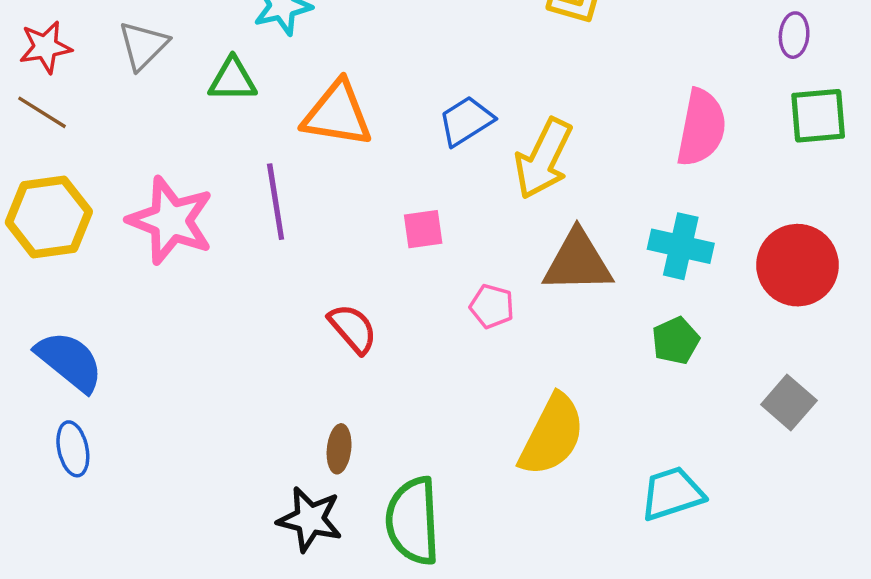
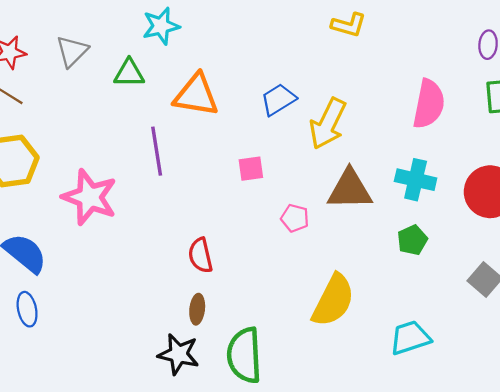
pink star: (171, 220) -> (90, 197), moved
red semicircle: (353, 329) -> (200, 255), moved, turned -152

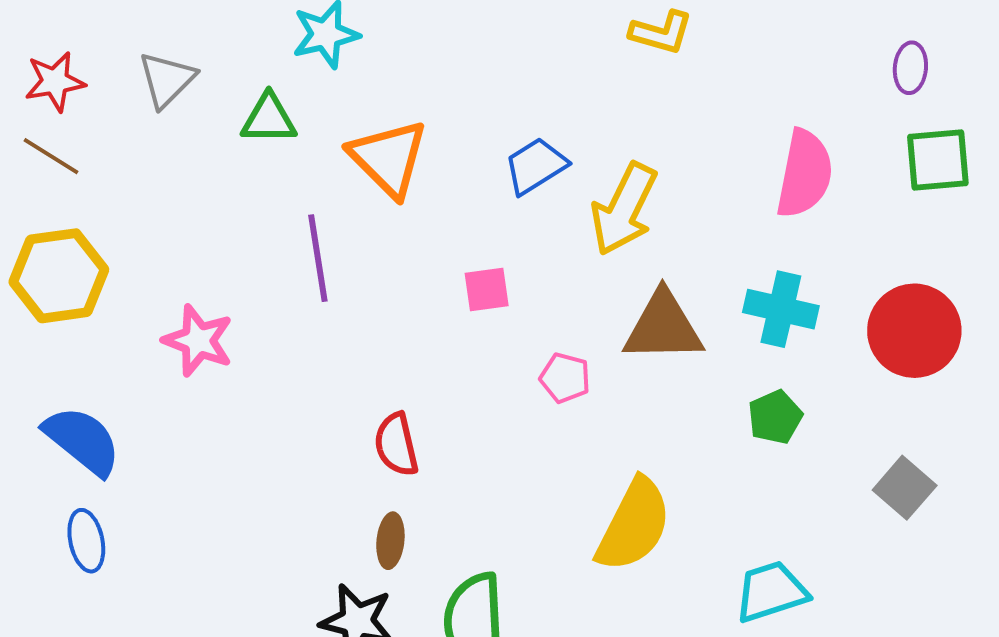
orange triangle: (196, 95) -> (389, 158), turned 36
pink star: (90, 197) -> (198, 341), size x0.7

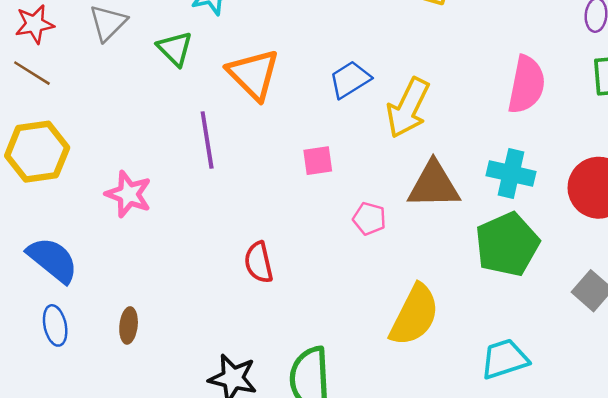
green triangle: (269, 119) -> (175, 49), turned 45
green pentagon: (775, 417) -> (507, 244), size x1.8
brown ellipse: (390, 541) -> (129, 325), moved

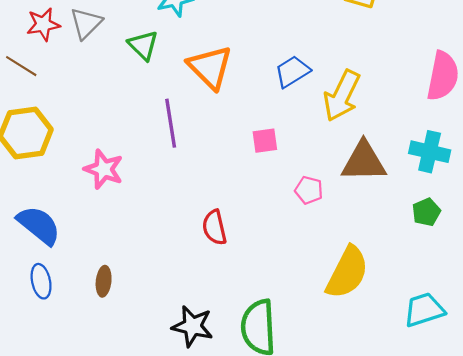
red star: (35, 24) -> (43, 24), moved
green pentagon: (507, 244) -> (426, 212), size x0.5

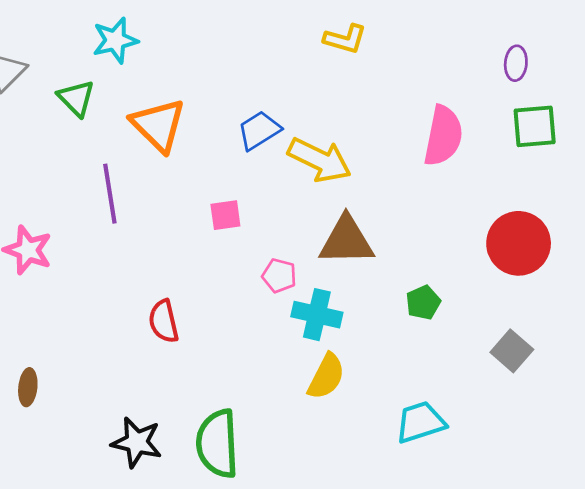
yellow arrow: (342, 96) -> (320, 160), turned -90
cyan cross: (430, 152) -> (317, 315), moved
yellow semicircle: (347, 272) -> (326, 376), size x0.7

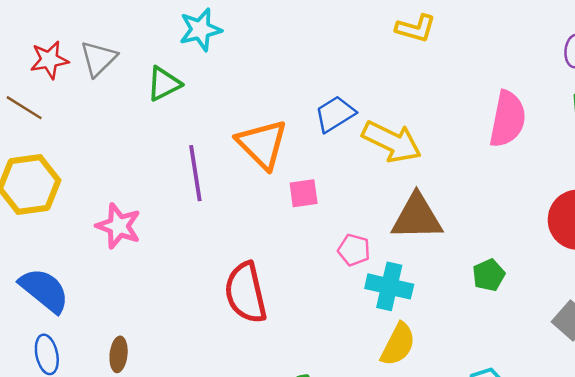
green triangle: (76, 98) -> (164, 84), turned 48
orange triangle: (158, 125) -> (262, 144), moved
red semicircle: (164, 321) -> (246, 293), size x1.5

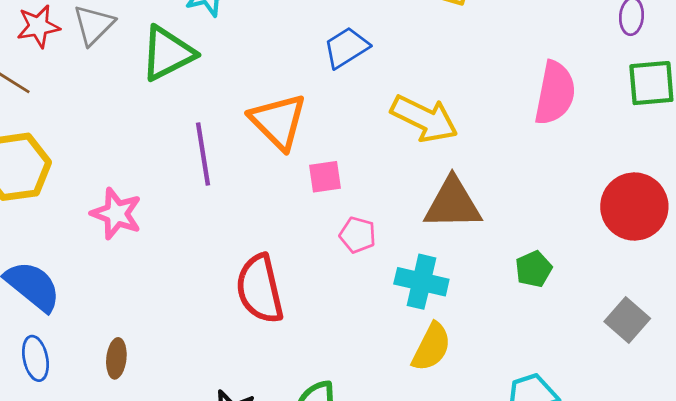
green triangle: (164, 84) -> (167, 53), size x1.4
blue trapezoid: (335, 114) -> (346, 48), moved
pink pentagon: (354, 250) -> (358, 235), moved

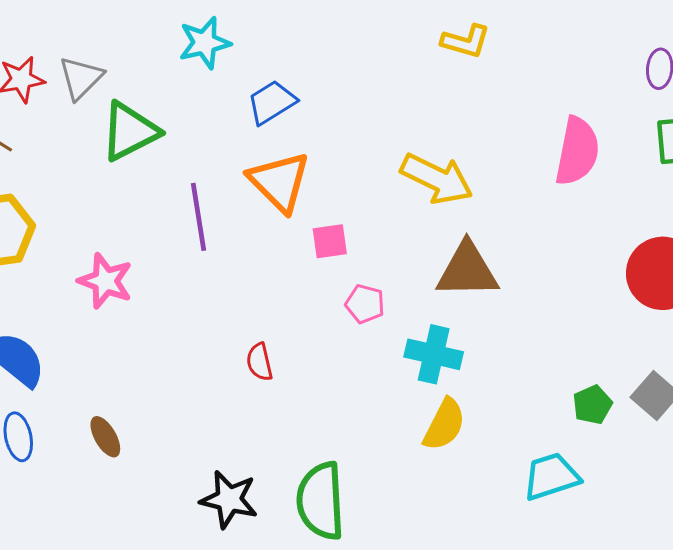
blue trapezoid: (346, 48) -> (272, 102), moved
green triangle: (167, 53) -> (130, 131), moved
green pentagon: (534, 269) -> (592, 405), moved
red semicircle: (260, 289) -> (260, 362), size x0.5
brown ellipse: (116, 358) -> (105, 437), turned -36

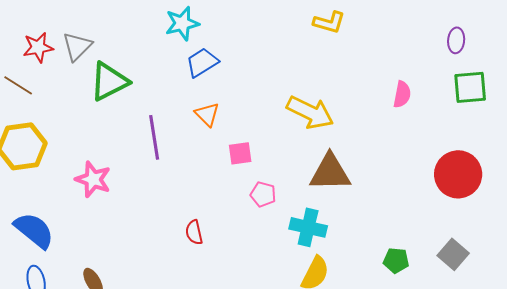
cyan star: (205, 43) -> (182, 23), moved
pink semicircle: (577, 151) -> (402, 94), size x0.6
orange triangle: (279, 182) -> (207, 114), size x0.6
green pentagon: (592, 405) -> (396, 260), moved, turned 30

